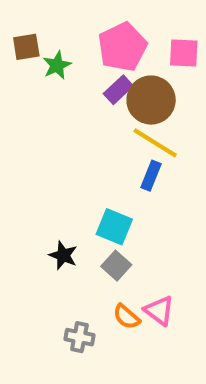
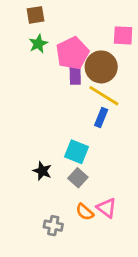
brown square: (26, 47) -> (35, 15), moved
pink pentagon: (122, 47) -> (72, 53), moved
purple rectangle: (118, 90) -> (75, 75), moved, turned -48

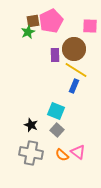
brown square: (35, 15) -> (33, 21), moved
pink pentagon: (72, 53) -> (51, 21), moved
gray cross: (53, 226) -> (31, 153), moved, size x1.6

